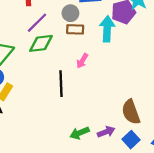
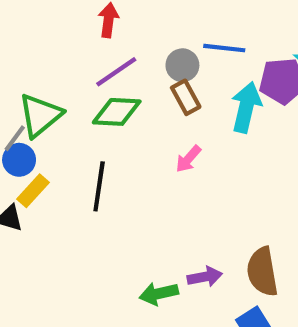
brown rectangle: (75, 29) -> (186, 97), turned 49
black line: (61, 84) -> (99, 186), moved
purple arrow: (106, 132) -> (205, 277), moved

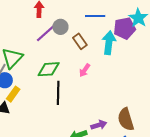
gray circle: (182, 65) -> (60, 27), moved
green diamond: (117, 112) -> (49, 69), moved
black line: (99, 186) -> (58, 93), moved

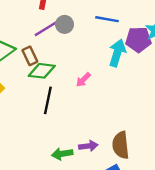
brown rectangle: (80, 41) -> (30, 56), moved

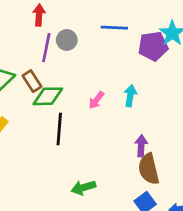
purple line: (46, 29) -> (46, 48), turned -40
cyan arrow: (117, 53) -> (130, 96), moved, size x0.7
purple arrow: (88, 146) -> (141, 146), moved, turned -72

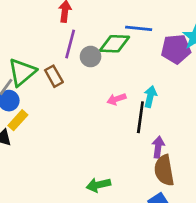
gray circle: (67, 40) -> (91, 57), moved
green diamond: (48, 96) -> (114, 44), moved
pink arrow: (96, 100) -> (116, 99), turned 30
black line: (59, 129) -> (140, 117), moved

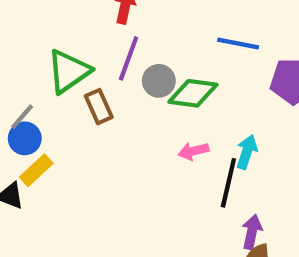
green diamond: (114, 44) -> (193, 93), moved
green triangle: (22, 72) -> (69, 71), moved

